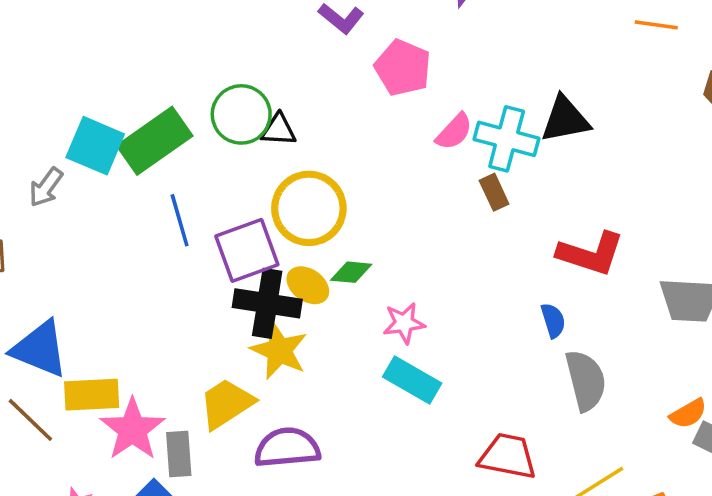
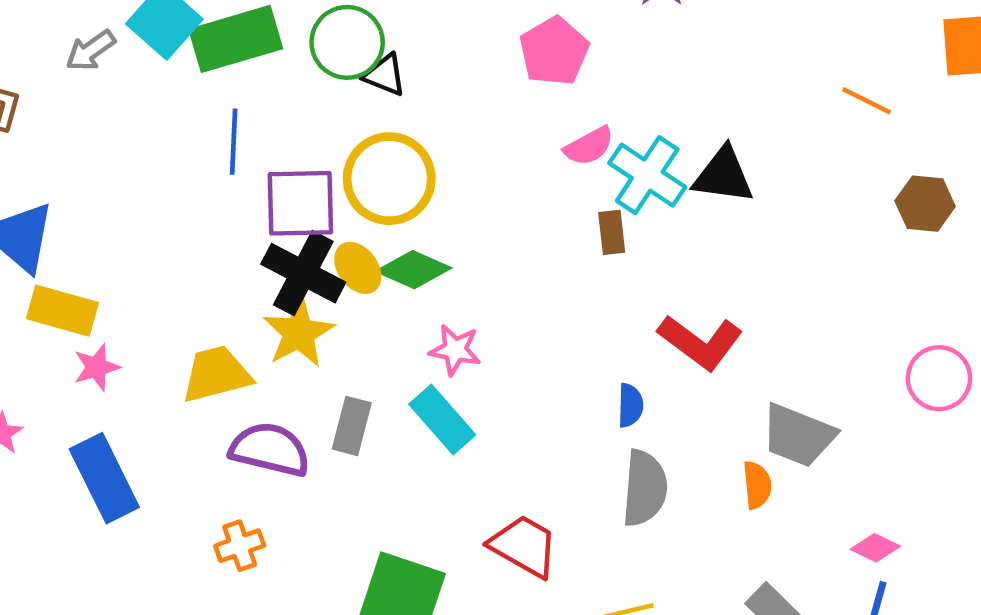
green diamond: (351, 272) -> (414, 270), size x1.4
orange semicircle: (688, 413) -> (757, 485), moved, turned -84
pink star: (132, 429) -> (96, 367), size x0.6
gray rectangle: (179, 454) -> (352, 426), moved

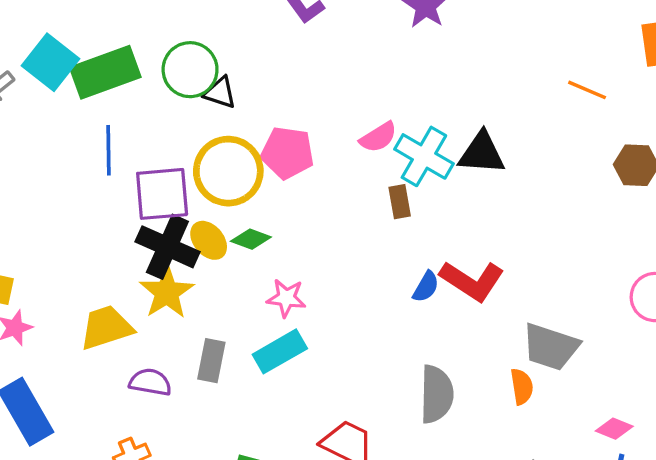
pink pentagon: (554, 51) -> (287, 153), moved, turned -30
green diamond: (414, 270) -> (251, 239), size x0.7
blue semicircle: (630, 405) -> (426, 287), moved, turned 32
cyan rectangle: (442, 420) -> (280, 351), turned -75
purple semicircle: (270, 449) -> (150, 382), size x0.7

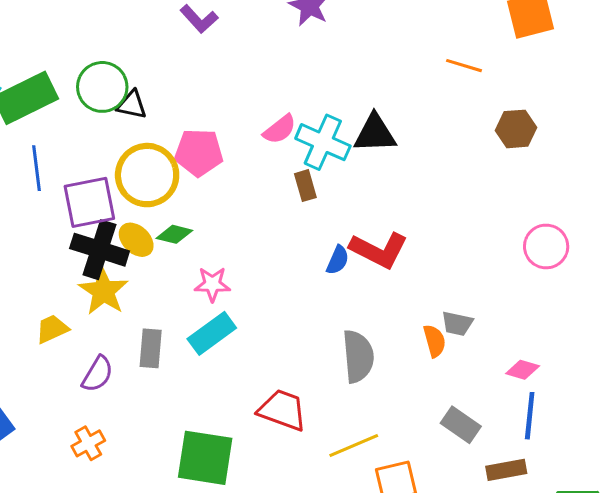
yellow trapezoid: (106, 328) -> (52, 329), size x0.7
gray trapezoid: (551, 347) -> (457, 324), moved, size x0.6
purple semicircle: (150, 382) -> (98, 374), turned 117

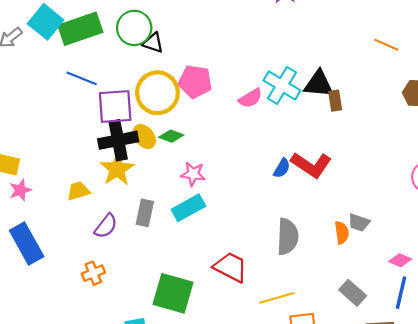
pink semicircle: (280, 129) -> (250, 98), moved
blue line: (36, 168) -> (82, 78), turned -68
brown rectangle: (305, 186) -> (335, 101), moved
black cross: (100, 250) -> (118, 140), turned -36

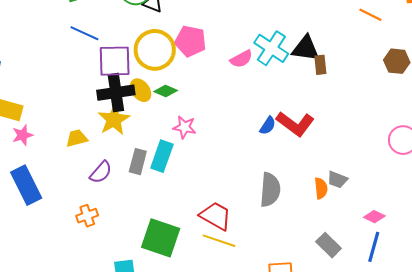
cyan rectangle: (188, 208) -> (162, 156), moved, turned -44
yellow line: (277, 298) -> (219, 241), moved, turned 32

